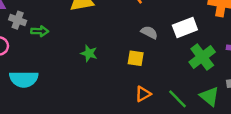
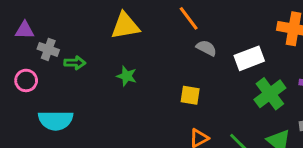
gray semicircle: (149, 32) -> (206, 48), moved
green star: (89, 53) -> (127, 76), moved

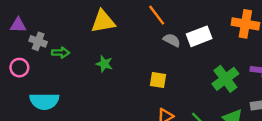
white rectangle: (249, 58) -> (199, 36), moved

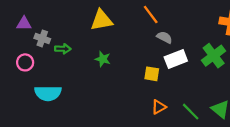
white rectangle: (199, 36) -> (176, 59), moved
green cross: (225, 79) -> (214, 56), moved

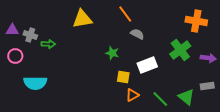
purple triangle: (24, 24) -> (12, 30), moved
green star: (103, 59) -> (112, 53), moved
white rectangle: (176, 59) -> (147, 65), moved
yellow square: (152, 74) -> (123, 77), moved

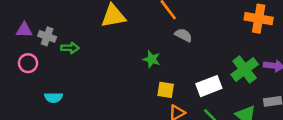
green cross: (180, 50) -> (245, 70), moved
white rectangle: (147, 65) -> (209, 86), moved
cyan semicircle: (35, 83) -> (54, 98), size x0.6

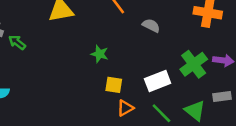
gray semicircle: (183, 35) -> (151, 26), moved
green arrow: (70, 48) -> (17, 42), turned -144

